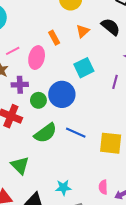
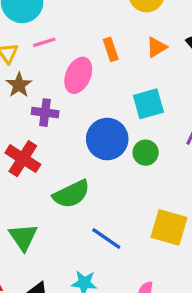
pink line: (13, 51) -> (44, 42), moved
green circle: (38, 100) -> (146, 153), moved
blue line: (76, 133) -> (106, 238), moved

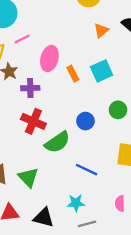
orange rectangle: (111, 49) -> (73, 74), moved
blue circle: (107, 139) -> (85, 121), moved, size x0.6
green circle: (146, 153) -> (118, 110), moved
red cross: (23, 159) -> (33, 121), moved

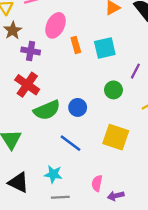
blue circle: (85, 121) -> (78, 107), moved

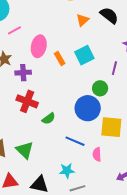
blue circle: (78, 107) -> (88, 108), moved, size x1.6
green semicircle: (47, 110) -> (49, 119), size x0.6
pink semicircle: (97, 183) -> (97, 154), moved

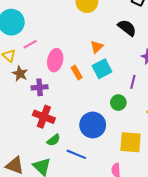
orange triangle: (83, 20) -> (97, 47), moved
blue circle: (88, 108) -> (93, 125), moved
green semicircle: (49, 119) -> (54, 140), moved
blue line: (75, 141) -> (76, 154), moved

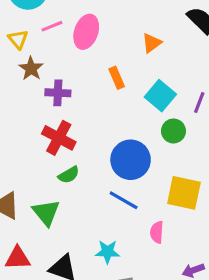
pink ellipse: (55, 60) -> (86, 32), moved
cyan square: (102, 69) -> (160, 96), moved, turned -30
blue line: (76, 154) -> (124, 200), moved

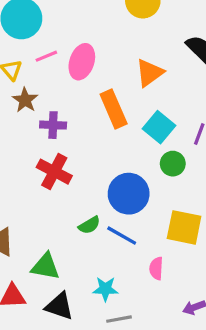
orange triangle: (152, 43) -> (150, 73), size x1.4
orange rectangle: (117, 78) -> (114, 109), size x1.6
green semicircle: (69, 175) -> (89, 225), moved
green triangle: (46, 213) -> (45, 266), moved, turned -40

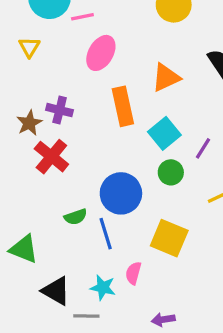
pink line: (46, 56) -> (82, 17), moved
brown star: (25, 100) -> (29, 123), moved
blue line: (122, 236) -> (106, 234), turned 32
cyan star: (105, 289) -> (103, 288), moved
black triangle: (59, 306) -> (56, 291), moved

